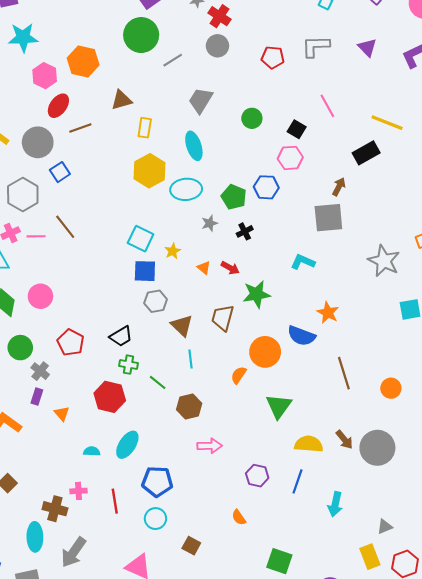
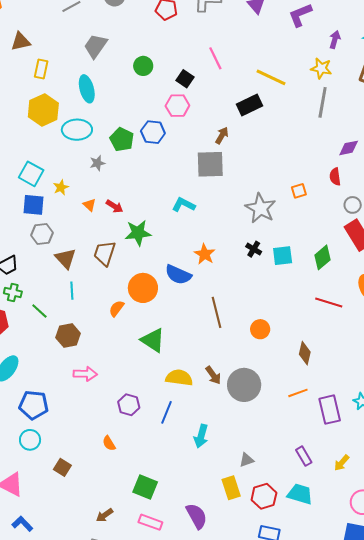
black cross: (245, 231) -> (254, 249), moved, turned -35
green triangle: (279, 406) -> (153, 340), turned -36

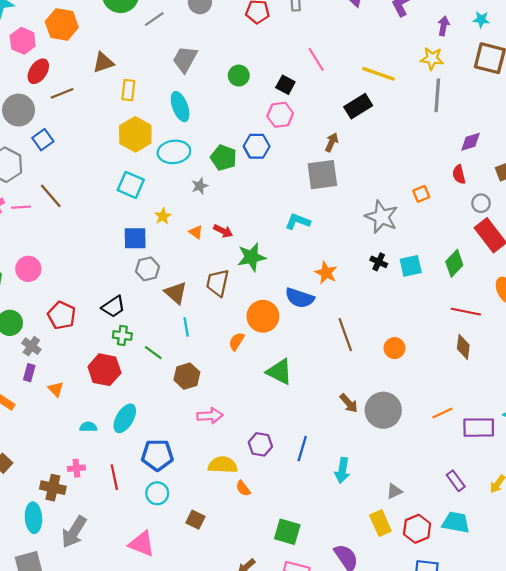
cyan square: (31, 174) -> (131, 185), moved
brown diamond: (305, 353) -> (463, 347), moved
yellow semicircle: (179, 378) -> (223, 465), moved
purple rectangle: (330, 410) -> (479, 428), turned -72

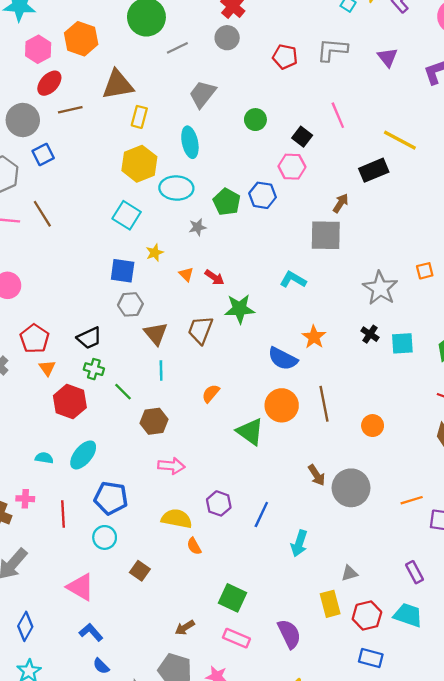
brown triangle: (103, 63) -> (118, 85), size x1.4
orange circle: (263, 316) -> (282, 405), moved
orange triangle: (56, 389) -> (47, 368), moved

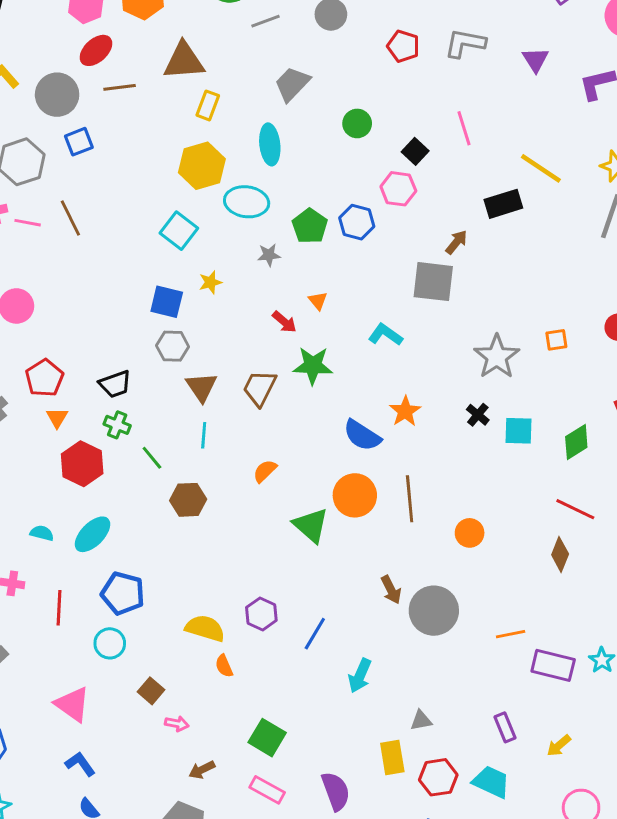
orange triangle: (186, 274) -> (318, 301), moved
pink arrow: (171, 466) -> (177, 724), moved, size x0.7

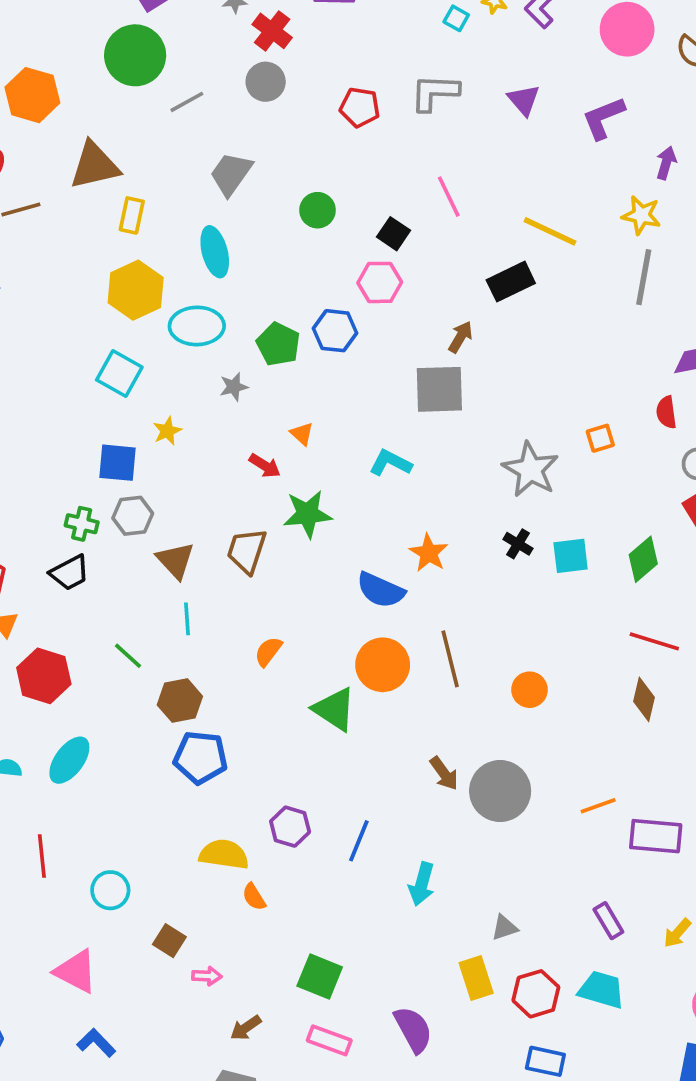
green cross: (117, 425) -> (82, 524), moved
blue pentagon: (123, 593) -> (200, 757), moved

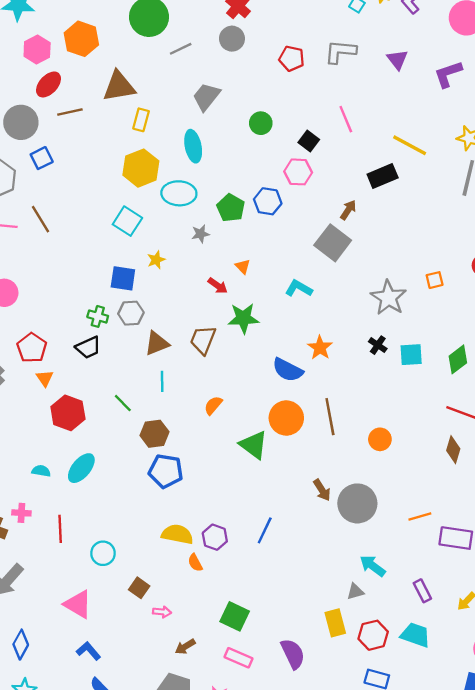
gray square: (439, 389) -> (333, 243), turned 36
brown triangle: (175, 560) -> (157, 343), turned 48
purple hexagon: (290, 827) -> (215, 537), moved
cyan arrow: (422, 884) -> (373, 566), moved, turned 108

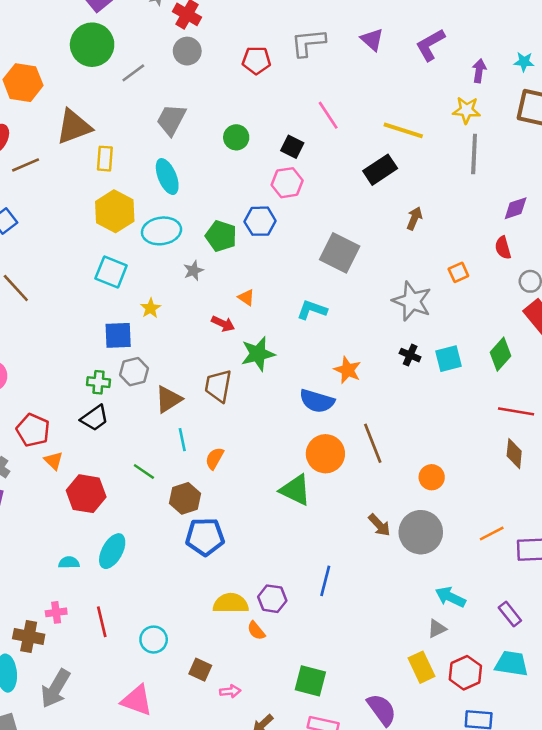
brown arrow: (348, 210) -> (414, 218), moved
orange semicircle: (213, 405) -> (215, 458), moved
orange circle: (380, 439) -> (432, 477), moved

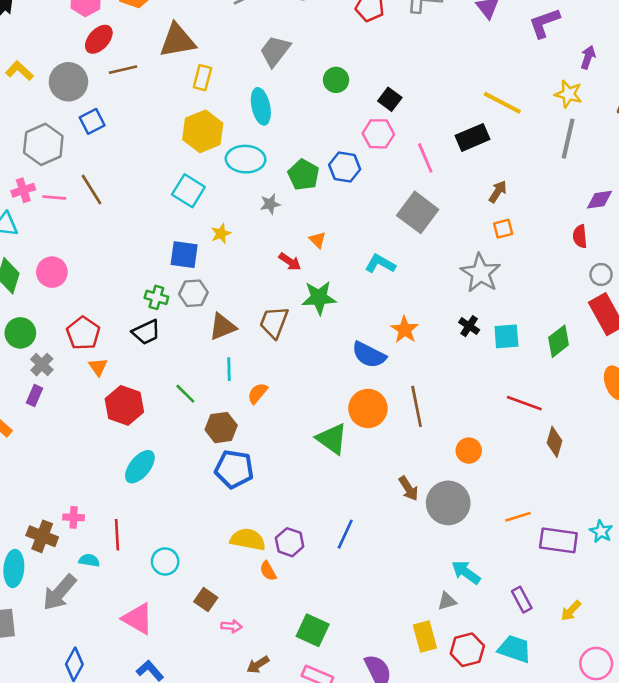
pink line: (328, 115) -> (425, 158), moved
orange square: (458, 272) -> (503, 229), moved
red line: (516, 411) -> (524, 403), moved
cyan semicircle: (69, 563) -> (89, 560), moved

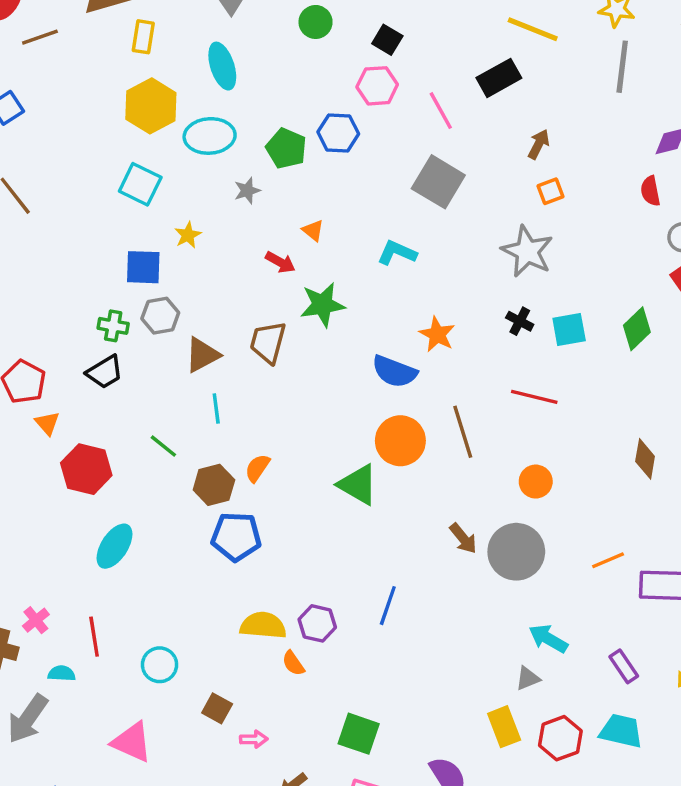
orange semicircle: (258, 393) -> (257, 468), moved
red line: (524, 403) -> (534, 397), moved
pink cross: (74, 517) -> (36, 620), turned -36

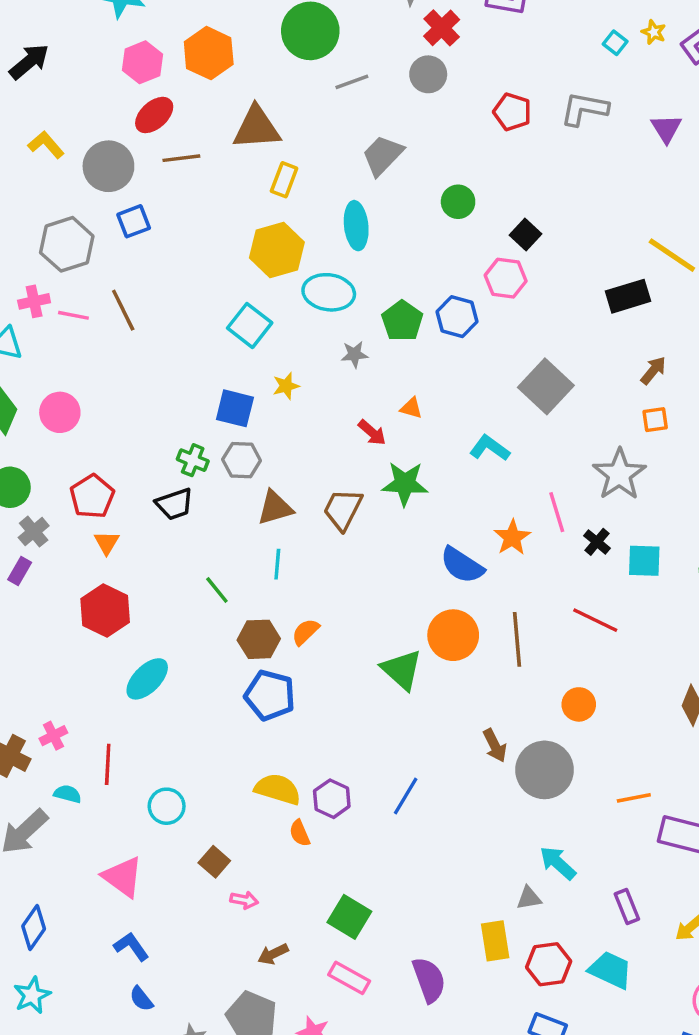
pink line: (441, 111) -> (557, 512), moved
orange triangle: (313, 230) -> (411, 408), turned -35
red hexagon: (86, 469) -> (105, 610), moved

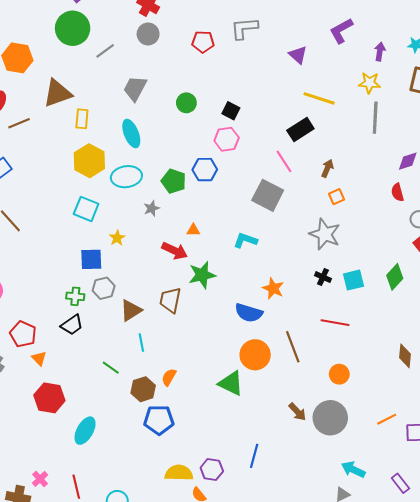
purple triangle: (666, 129) -> (298, 55), moved
red arrow: (372, 432) -> (175, 251), size x1.4
pink line: (557, 512) -> (284, 161), moved

